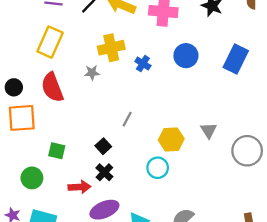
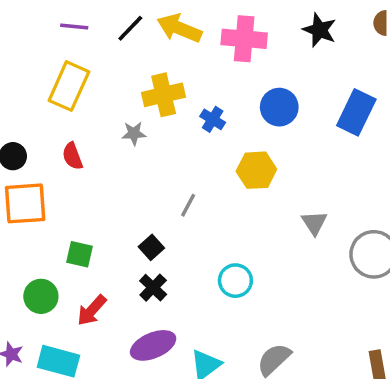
red semicircle: (52, 87) -> (72, 156), size x0.6
yellow hexagon: (171, 139) -> (256, 170), moved
red arrow: (79, 187) -> (92, 310), moved, turned 135

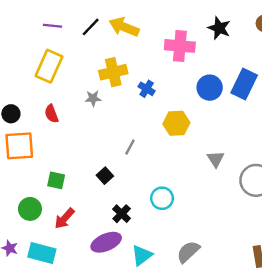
pink cross: (244, 39) -> (180, 46), moved
blue circle: (279, 107) -> (210, 88), moved
black cross: (153, 288) -> (122, 214), moved

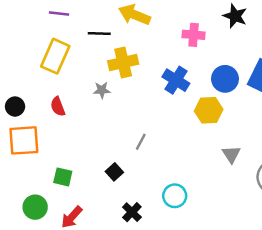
black line: (91, 27) -> (99, 34), moved, turned 48
pink cross: (180, 46) -> (194, 35), size x0.7
blue cross: (147, 89) -> (176, 80), moved, size x1.5
yellow hexagon: (176, 123) -> (209, 110), moved

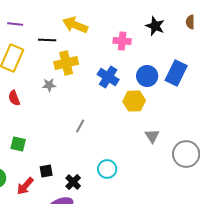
black square: (114, 172) -> (46, 171), moved, turned 32
green square: (63, 177) -> (18, 144), moved

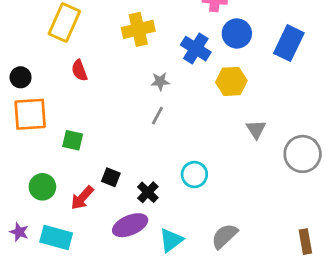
blue circle: (147, 76) -> (237, 33), moved
gray star: (49, 85) -> (160, 81), moved
red semicircle: (14, 98) -> (79, 70), moved
black square: (46, 171) -> (111, 177), turned 32

